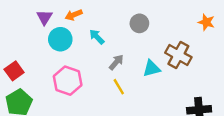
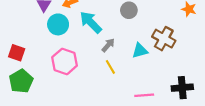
cyan arrow: (97, 37) -> (91, 22), size x1.6
red square: (14, 71) -> (17, 53), turned -35

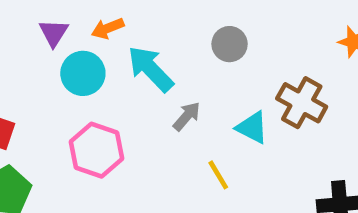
cyan triangle: (140, 51) -> (252, 128), turned 42
yellow line: (110, 67) -> (218, 175), moved

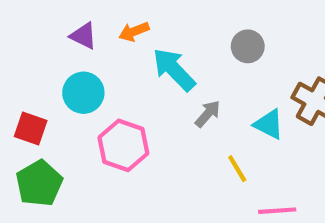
purple triangle: (54, 33) -> (83, 36), turned -36
cyan circle: (83, 73) -> (83, 93), moved

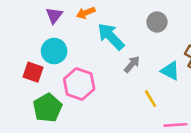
purple triangle: (83, 36) -> (54, 15), turned 42
red square: (31, 129) -> (33, 72), moved
green pentagon: (39, 183) -> (47, 108), moved

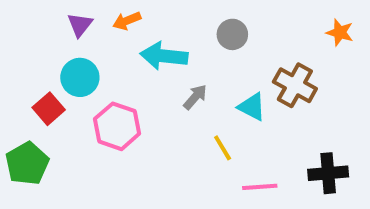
cyan arrow: (111, 37) -> (164, 56), turned -40
red square: (33, 72) -> (49, 109), turned 30
green pentagon: (47, 108) -> (27, 163), moved

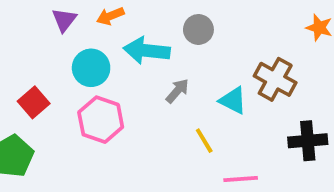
gray circle: (232, 34) -> (198, 29), moved
cyan circle: (80, 77) -> (91, 68), moved
black cross: (328, 173) -> (308, 141), moved

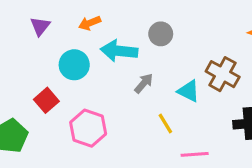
purple triangle: (64, 20) -> (40, 26), moved
red square: (34, 102) -> (46, 100), moved
pink hexagon: (101, 120) -> (88, 128), moved

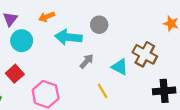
cyan circle: (74, 65) -> (22, 41), moved

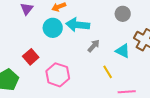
gray circle: (99, 25) -> (123, 14), moved
cyan circle: (22, 41) -> (53, 28), moved

